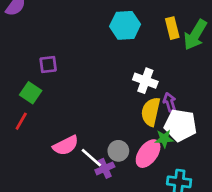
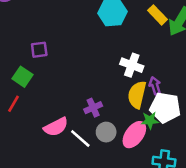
yellow rectangle: (172, 28) -> (158, 15), turned -30
purple cross: (105, 168) -> (93, 108), moved

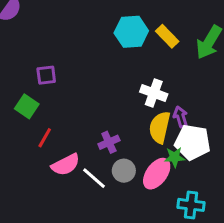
yellow rectangle: (158, 15) -> (167, 36), moved
red line: (13, 104) -> (45, 138), moved

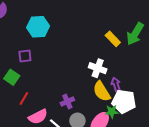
cyan hexagon: (131, 32) -> (38, 27), moved
yellow rectangle: (167, 36) -> (113, 39), moved
yellow semicircle: (160, 127) -> (102, 91), turned -45

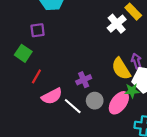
white cross: (98, 68) -> (117, 24), moved, turned 30

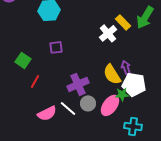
purple square: (38, 30) -> (56, 47), moved
purple cross: (84, 80) -> (78, 84), size x1.5
pink semicircle: (52, 96) -> (47, 113), moved

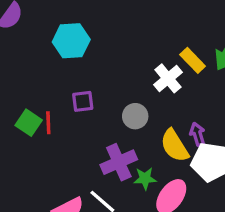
red line: (35, 81) -> (48, 123), moved, turned -32
green star: (122, 94) -> (145, 178), moved
gray circle: (88, 103) -> (135, 116), moved

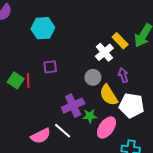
gray circle: (135, 116) -> (93, 77), moved
purple arrow: (197, 134) -> (123, 75), moved

